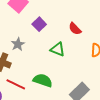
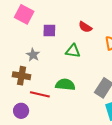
purple square: (39, 24) -> (49, 31), turned -32

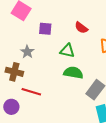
green semicircle: (65, 85) -> (73, 73), moved

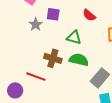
gray star: (27, 52) -> (36, 24), moved
brown cross: (14, 72) -> (53, 58), moved

